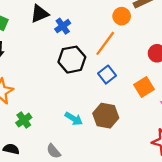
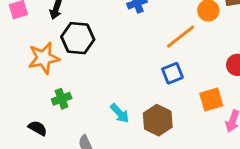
black hexagon: (72, 60) -> (78, 38), moved

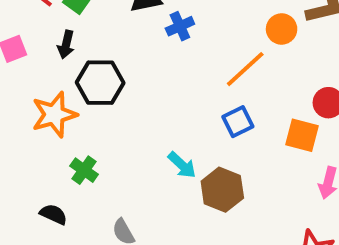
green cross: (62, 99) -> (84, 170), turned -30
orange square: (211, 100) -> (302, 135), moved, turned 35
cyan arrow: (120, 113) -> (182, 165), moved

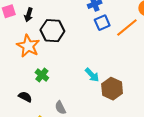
black arrow: (66, 44) -> (29, 15), moved
orange star: (54, 115) -> (28, 46), turned -30
blue square: (238, 122) -> (102, 23), moved

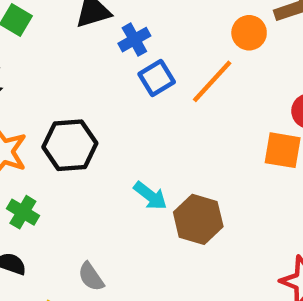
black hexagon: (52, 31) -> (70, 145), moved
green cross: (42, 75) -> (23, 212), moved

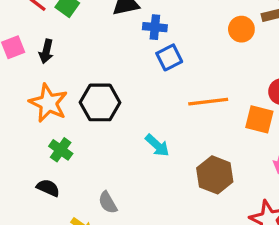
blue cross: (134, 40) -> (155, 27), turned 30
orange line: (212, 81) -> (208, 102), moved, turned 36
brown hexagon: (198, 219) -> (215, 175), moved

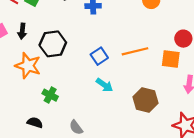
blue square: (169, 57) -> (99, 56), moved
black hexagon: (100, 102) -> (53, 44), moved
green cross: (61, 150) -> (50, 95), moved

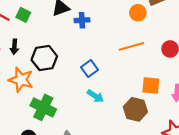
orange line: (135, 51) -> (131, 46), moved
orange square: (171, 59) -> (151, 85), moved
green cross: (50, 95) -> (43, 107), size x1.6

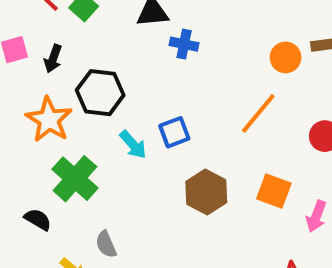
orange line: (131, 46) -> (258, 113), turned -50
cyan arrow: (95, 96) -> (133, 145), moved
brown hexagon: (135, 109) -> (206, 192), moved

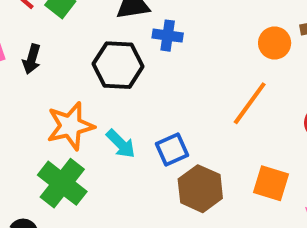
black hexagon: (100, 93) -> (118, 65), moved
orange star: (49, 120) -> (70, 126), moved, turned 30
blue square: (174, 132) -> (172, 150), moved

